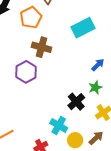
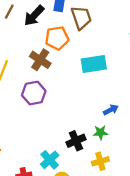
cyan rectangle: (83, 28) -> (94, 64), moved
brown cross: (42, 47) -> (40, 60), moved

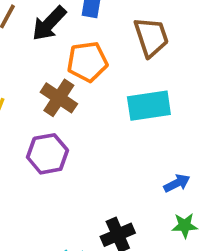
brown trapezoid: (81, 18) -> (151, 37), moved
green star: (101, 133) -> (185, 226), moved

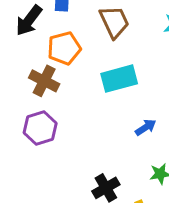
blue arrow: (177, 183) -> (146, 127), moved

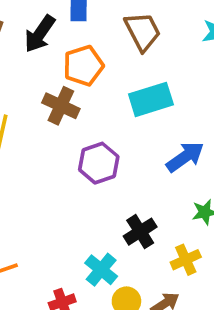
blue arrow: (146, 127) -> (185, 157), size x1.5
purple hexagon: (40, 128) -> (99, 163), moved

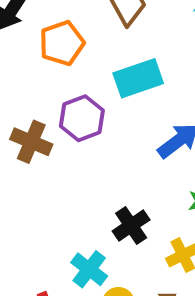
brown cross: (61, 106) -> (31, 142), moved
purple hexagon: (99, 163) -> (82, 118), moved

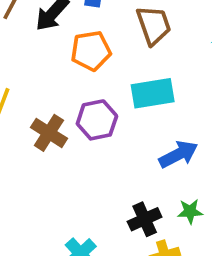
black cross: (131, 225) -> (145, 219), moved

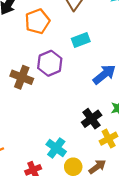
cyan rectangle: (153, 93) -> (81, 40), size x0.7

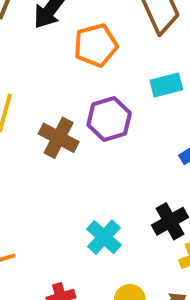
cyan cross: (56, 148) -> (104, 237), moved

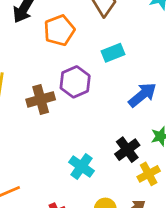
brown cross: (59, 138) -> (41, 99), turned -36

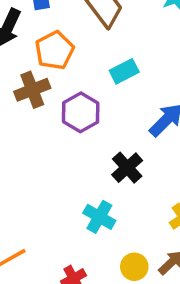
brown cross: (41, 99) -> (32, 90), moved
black cross: (127, 150) -> (127, 168), moved

